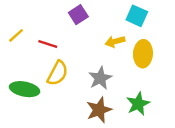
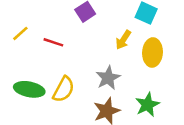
yellow arrow: (115, 42) -> (123, 40), turned -42
yellow semicircle: (58, 73) -> (64, 89), moved

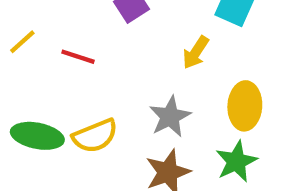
yellow ellipse: (152, 52) -> (245, 106), moved
yellow semicircle: (64, 89) -> (95, 136), turned 40

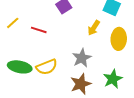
yellow ellipse: (245, 106) -> (119, 39), moved

